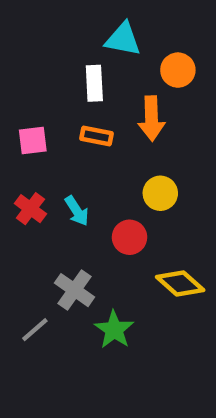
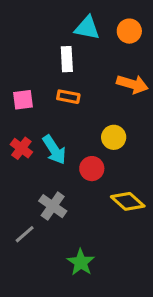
orange circle: (178, 70) -> (129, 31), moved
orange arrow: (151, 118) -> (132, 84), moved, turned -72
cyan arrow: (77, 211) -> (54, 150), size x1.4
green star: (114, 330) -> (81, 262), moved

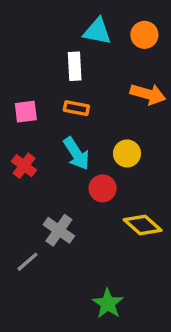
cyan arrow: (54, 150) -> (76, 153), moved
green star: (81, 262) -> (108, 304), moved

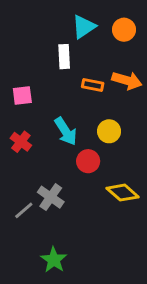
cyan triangle: (97, 31) -> (84, 27), turned -45
orange rectangle: (76, 108) -> (93, 85), moved
gray line: (28, 262) -> (24, 210), moved
green star: (108, 304) -> (54, 260), moved

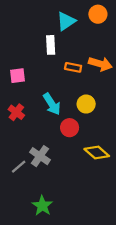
orange circle: (124, 30) -> (98, 14), moved

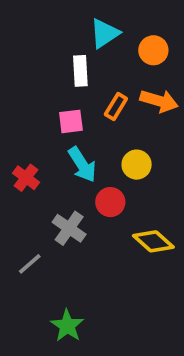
orange circle: (98, 14) -> (153, 50), moved
orange rectangle: (73, 67) -> (116, 106), turned -70
pink square: (18, 76) -> (71, 121), moved
gray cross: (40, 156) -> (69, 228), moved

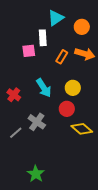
pink square: (71, 121) -> (29, 51), moved
red circle: (110, 202) -> (67, 109), moved
gray line: (30, 264) -> (16, 133), moved

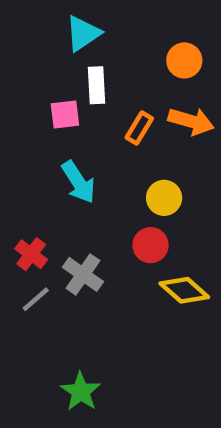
cyan triangle: (56, 18) -> (83, 33), moved
cyan arrow: (44, 88) -> (78, 182), moved
red cross: (14, 95) -> (31, 254), moved

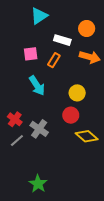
white rectangle: (96, 85) -> (62, 40), moved, turned -70
orange rectangle: (139, 128) -> (54, 60), moved

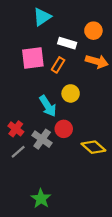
pink square: (31, 54) -> (33, 58), size x1.5
cyan arrow: (37, 86) -> (48, 106), moved
yellow circle: (77, 93) -> (71, 93), moved
red circle: (71, 115) -> (64, 129), moved

